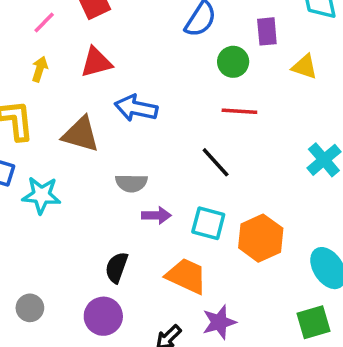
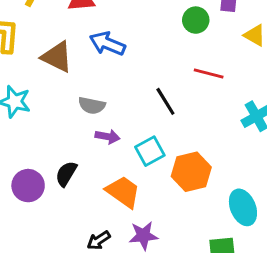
red line: (239, 111) -> (209, 73), moved
cyan square: (208, 223) -> (150, 151), turned 36
purple circle: (103, 316) -> (28, 186), moved

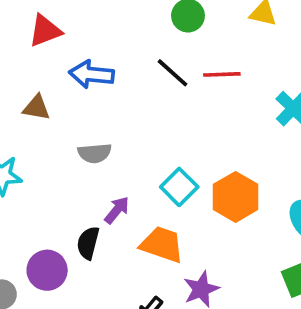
brown triangle: (57, 57) -> (36, 108), size x0.7
black line: (165, 101) -> (172, 73), moved
purple arrow: (108, 136) -> (117, 210), moved, turned -45

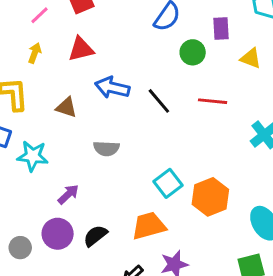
black line: (172, 73) -> (159, 101), moved
purple arrow: (117, 210) -> (68, 194), moved
black semicircle: (88, 243) -> (95, 236), moved, turned 30
orange trapezoid: (162, 244) -> (149, 226), turned -42

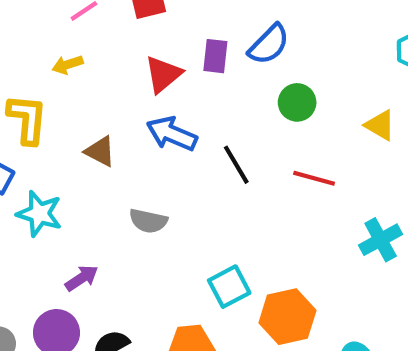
purple rectangle: (221, 29) -> (215, 56), moved
red triangle: (81, 49) -> (163, 74), moved, turned -36
yellow arrow: (35, 53) -> (68, 65), turned -138

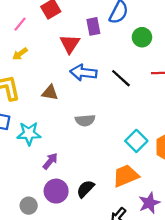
purple arrow: (82, 278) -> (50, 161), moved

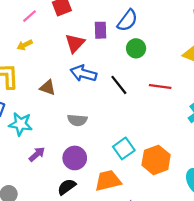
green circle: (142, 37) -> (136, 48), moved
purple circle: (56, 191) -> (75, 158), moved

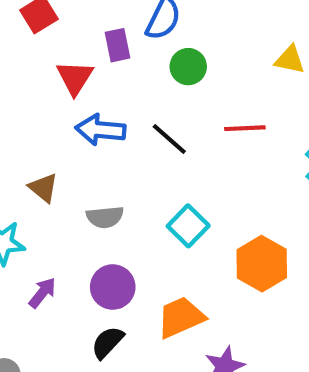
brown triangle: (48, 88) -> (43, 188), moved, turned 30
cyan square: (124, 148) -> (188, 226), moved

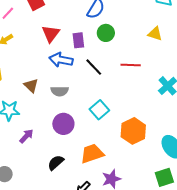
purple rectangle: (117, 45) -> (78, 40), moved
gray semicircle: (105, 217) -> (60, 91), moved
purple circle: (113, 287) -> (63, 124), moved

